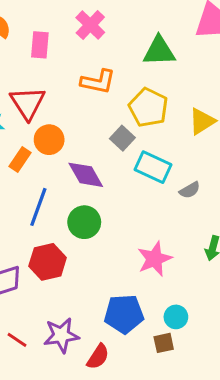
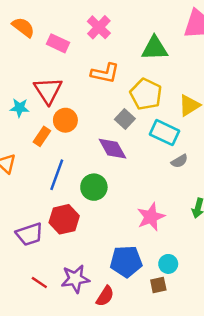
pink rectangle: (40, 45) -> (58, 43), turned -70
cyan rectangle: (153, 167) -> (165, 133), moved
purple diamond: (86, 175) -> (112, 149), moved

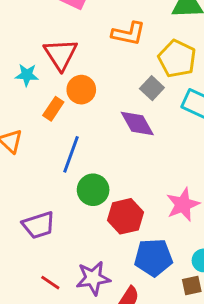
green circle: (94, 187) -> (93, 190), moved
red hexagon: (64, 219) -> (125, 216), moved

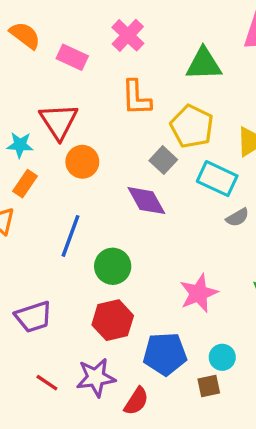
orange L-shape: (128, 34) -> (136, 98), turned 76
orange rectangle: (53, 109) -> (25, 184), moved
green circle: (93, 190) -> (113, 266), moved
red hexagon: (125, 216) -> (113, 320), moved

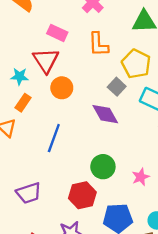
pink rectangle: (72, 57) -> (57, 33), moved
green circle: (113, 266) -> (103, 167), moved
pink star: (199, 293) -> (141, 177), size x0.7

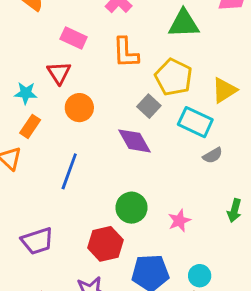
red triangle: (46, 60) -> (59, 73), size x0.7

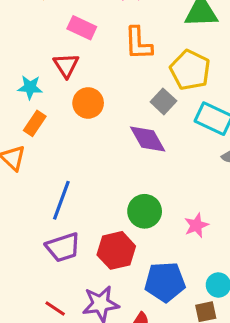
blue line: (69, 171) -> (61, 200), moved
purple trapezoid: (37, 241) -> (63, 247), moved

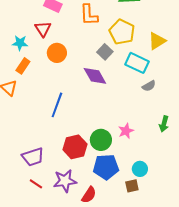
blue line: (61, 200) -> (57, 105), moved
green circle: (145, 211) -> (101, 140), moved
purple trapezoid: (63, 247) -> (33, 157), moved

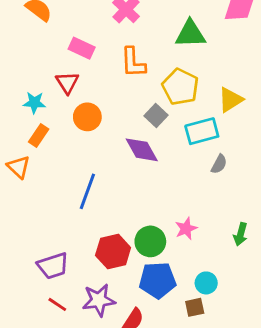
cyan rectangle: (137, 63) -> (202, 131), turned -40
gray semicircle: (149, 86) -> (219, 164), turned -32
green arrow: (164, 124) -> (241, 234), moved

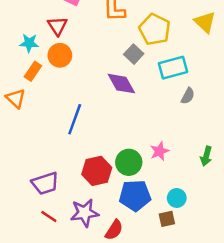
yellow triangle: (230, 100) -> (205, 22), moved, turned -45
orange circle: (87, 117) -> (60, 55), moved

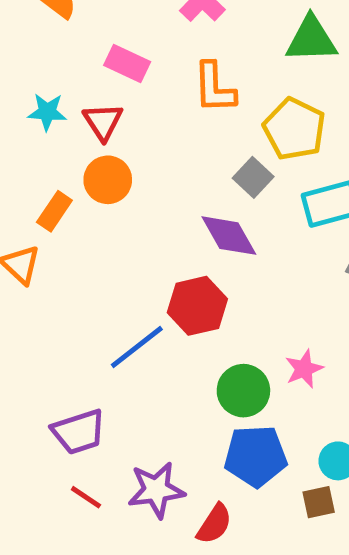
cyan star: (29, 43) -> (47, 112), moved
blue line: (75, 119) -> (137, 347), moved, turned 32
red hexagon: (97, 171) -> (197, 306), moved

